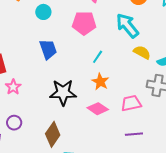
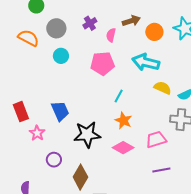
cyan arrow: (127, 25) -> (146, 62), turned -32
blue trapezoid: (48, 49) -> (60, 111), moved
purple circle: (14, 123) -> (54, 160), moved

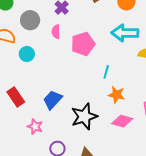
pink semicircle: (111, 35) -> (56, 32), moved
cyan circle: (61, 56) -> (27, 54), moved
blue trapezoid: (60, 111) -> (53, 100), turned -100
red rectangle: (21, 112) -> (16, 97), moved

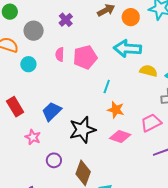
pink semicircle: (56, 32) -> (60, 54), moved

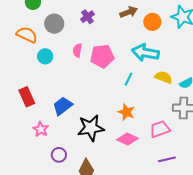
cyan line: (107, 86) -> (128, 79), moved

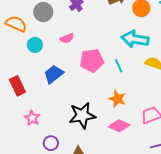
pink semicircle: (77, 50) -> (67, 38), turned -120
pink pentagon: (102, 56) -> (92, 61), moved
cyan line: (128, 79) -> (119, 66), turned -48
blue trapezoid: (63, 106) -> (54, 74), moved

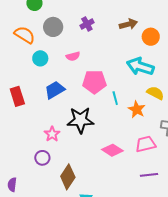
cyan line: (119, 66) -> (115, 98), moved
orange star: (117, 99) -> (137, 109), moved
black star: (82, 115) -> (80, 120), moved
pink star: (32, 118) -> (52, 134), moved

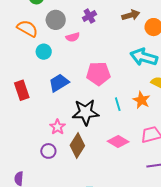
pink semicircle: (73, 56) -> (73, 37), moved
cyan line: (115, 98) -> (118, 104), moved
brown diamond: (68, 177) -> (77, 146), moved

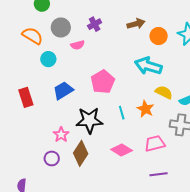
pink pentagon: (98, 74) -> (103, 82), turned -30

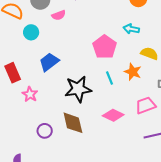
cyan arrow: (148, 66) -> (131, 29), size x0.6
pink pentagon: (103, 82) -> (105, 47), moved
pink star: (61, 135) -> (30, 94), moved
brown diamond: (81, 153) -> (73, 123), turned -40

